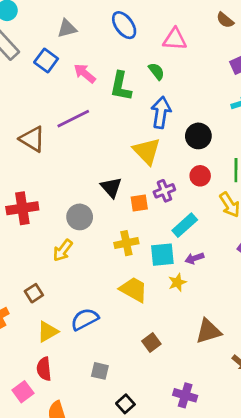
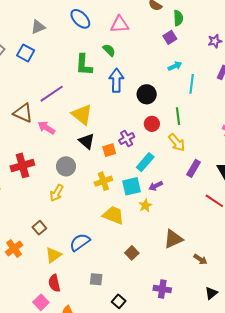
pink arrow: (85, 73) -> (46, 128), moved
yellow triangle: (147, 151) -> (82, 115), moved

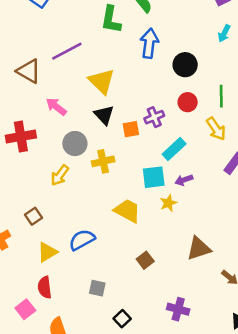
cyan arrow: (175, 66) -> (224, 33), turned 136
pink arrow: (46, 128) -> (56, 107), moved
yellow cross: (103, 181) -> (103, 161), moved

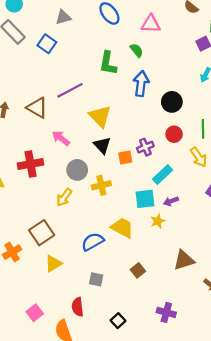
brown square: (34, 216) -> (42, 233), size x1.6
blue semicircle: (82, 240) -> (93, 242), moved
red semicircle: (45, 287) -> (78, 307), moved
gray square: (97, 288) -> (96, 279), moved

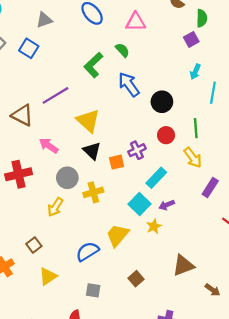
green L-shape: (108, 63) -> (93, 65), turned 40
blue arrow: (141, 84) -> (129, 84), turned -40
cyan square: (145, 199) -> (140, 204), turned -36
yellow trapezoid: (122, 228) -> (118, 235), turned -75
brown square: (42, 233) -> (34, 245), size x0.6

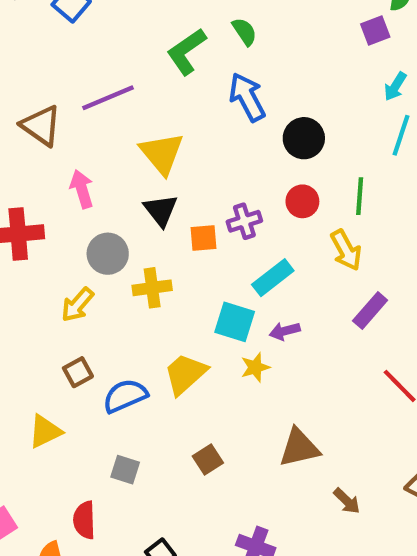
cyan arrow: (195, 72) -> (395, 86), moved
pink arrow: (49, 146) -> (82, 189), turned 30
cyan square: (140, 204) -> (235, 322), turned -35
brown square: (34, 245) -> (78, 372), moved

